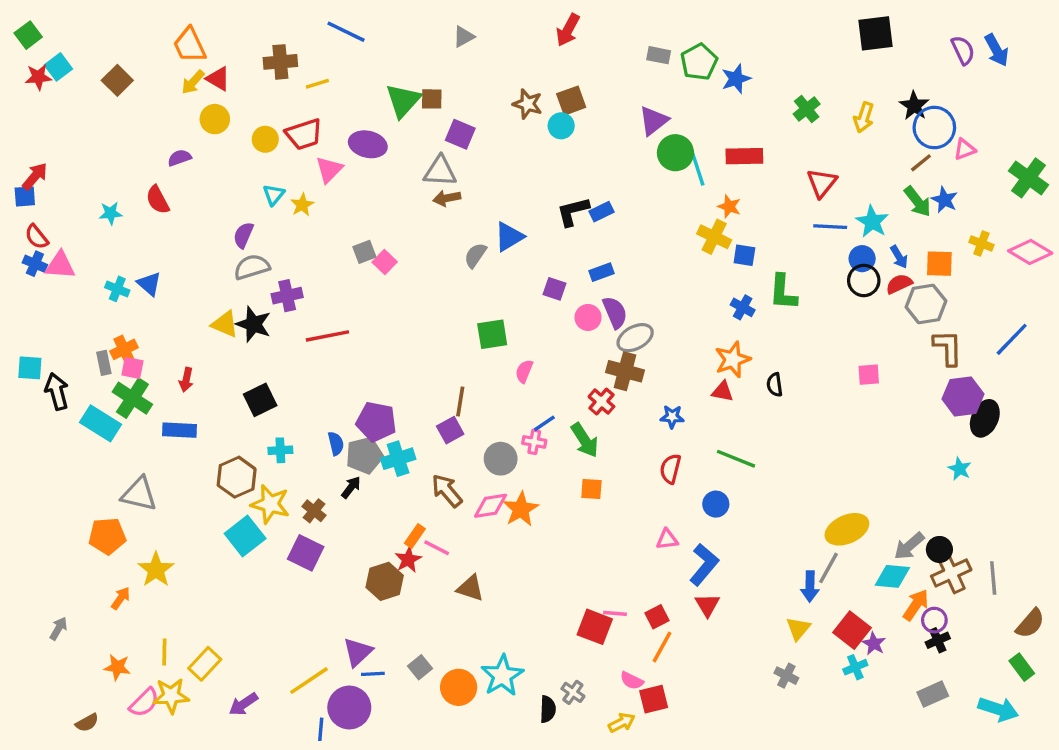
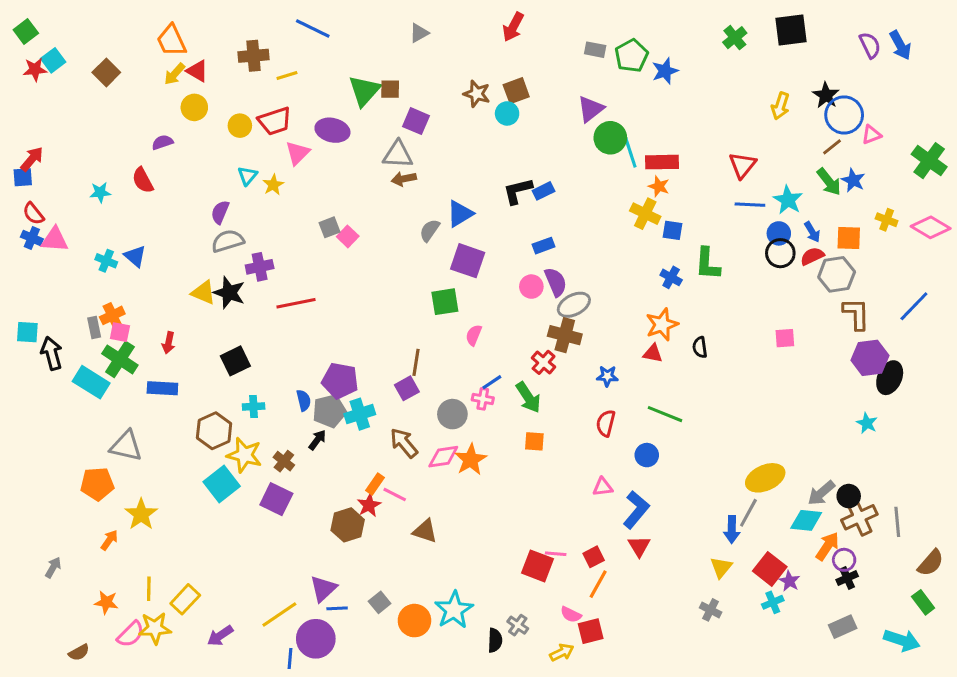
green cross: (807, 109) -> (735, 38), moved
red rectangle: (744, 156) -> (662, 162), moved
purple square: (554, 289) -> (468, 261), moved, size x1.6

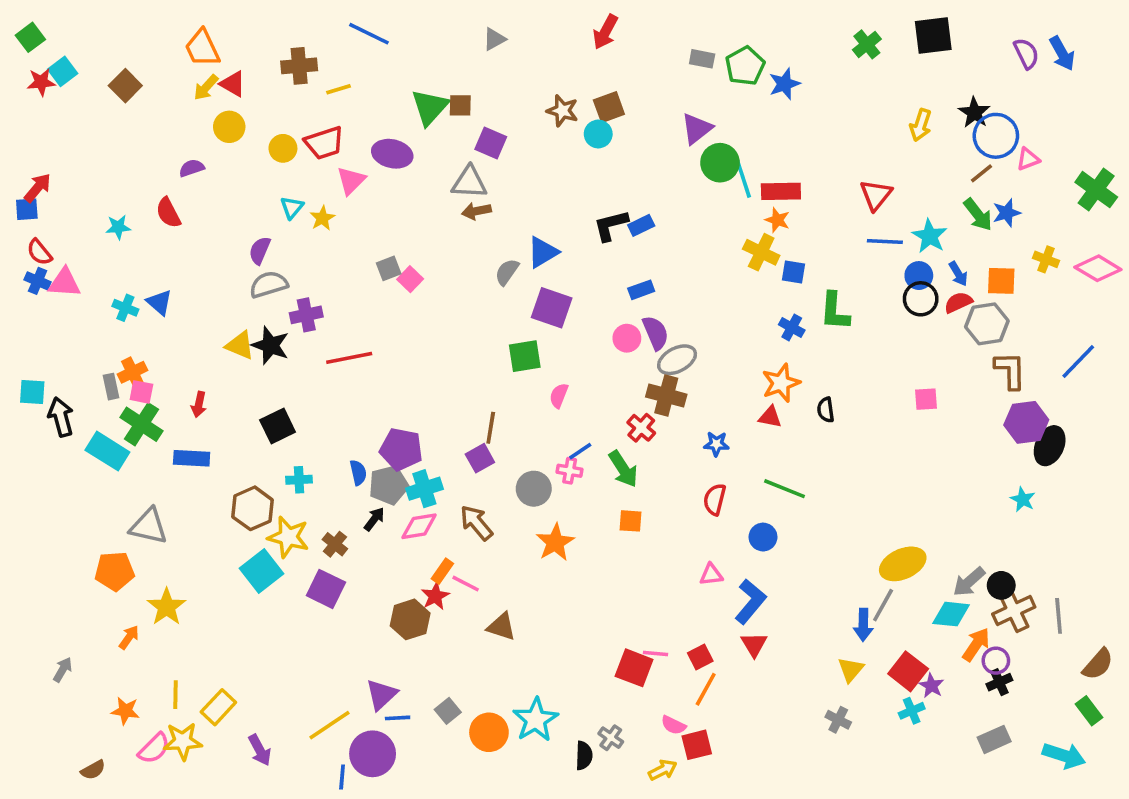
blue star: (853, 180) -> (1007, 213), turned 30
pink diamond: (443, 457) -> (419, 526), moved
purple arrow: (220, 636) -> (260, 750), turned -84

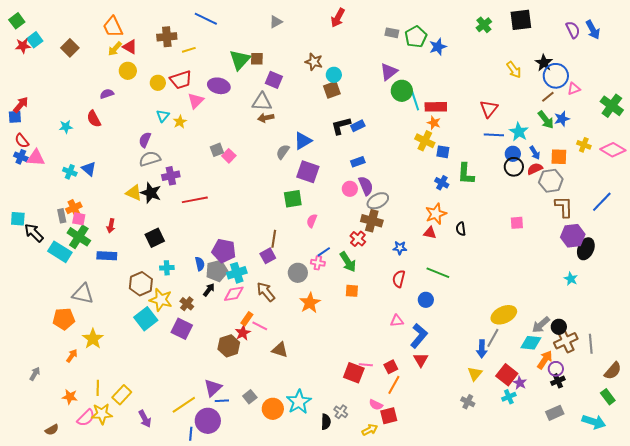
brown square: (609, 107) -> (332, 90), moved
yellow arrow: (921, 125) -> (514, 70), turned -54
black arrow: (61, 417) -> (34, 233), turned -30

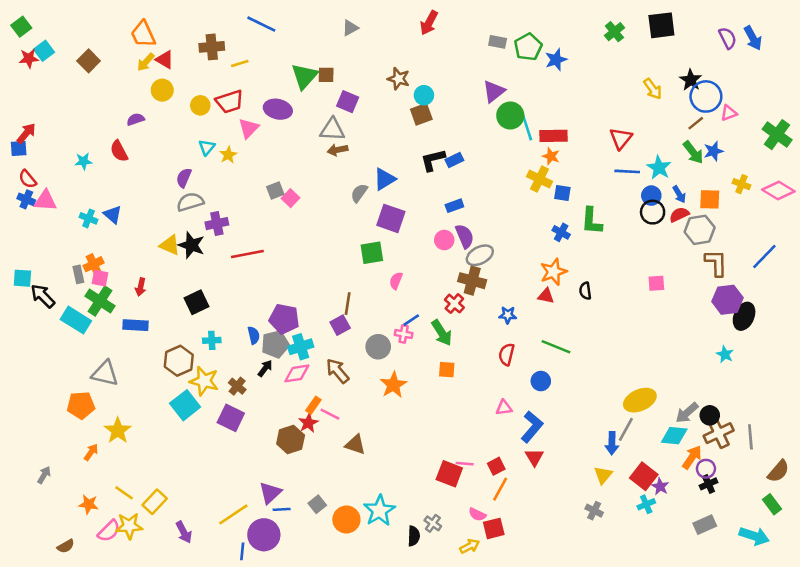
yellow line: (98, 388) -> (124, 493), turned -56

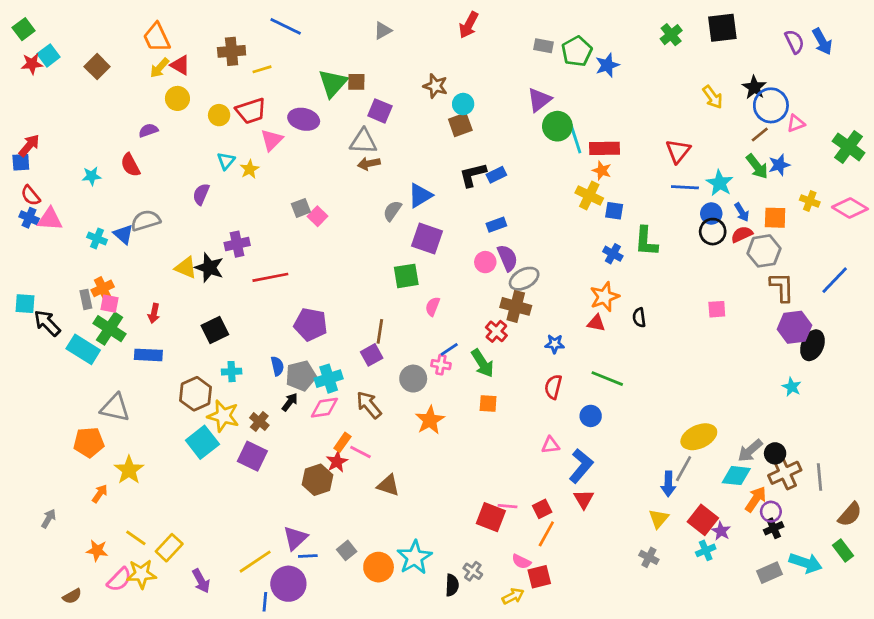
gray semicircle: (190, 202) -> (146, 220), moved
purple pentagon: (284, 319) -> (311, 324), moved
cyan arrow: (754, 536) -> (806, 563), moved

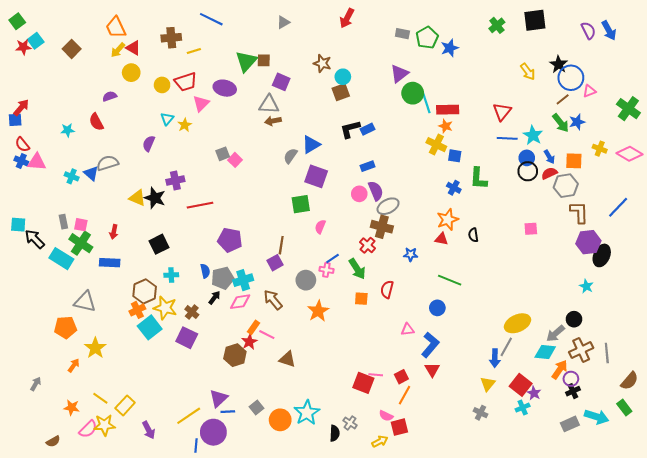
orange cross: (103, 288) -> (137, 310), moved
red semicircle: (553, 387) -> (387, 289), moved
black circle: (775, 453) -> (574, 319), moved

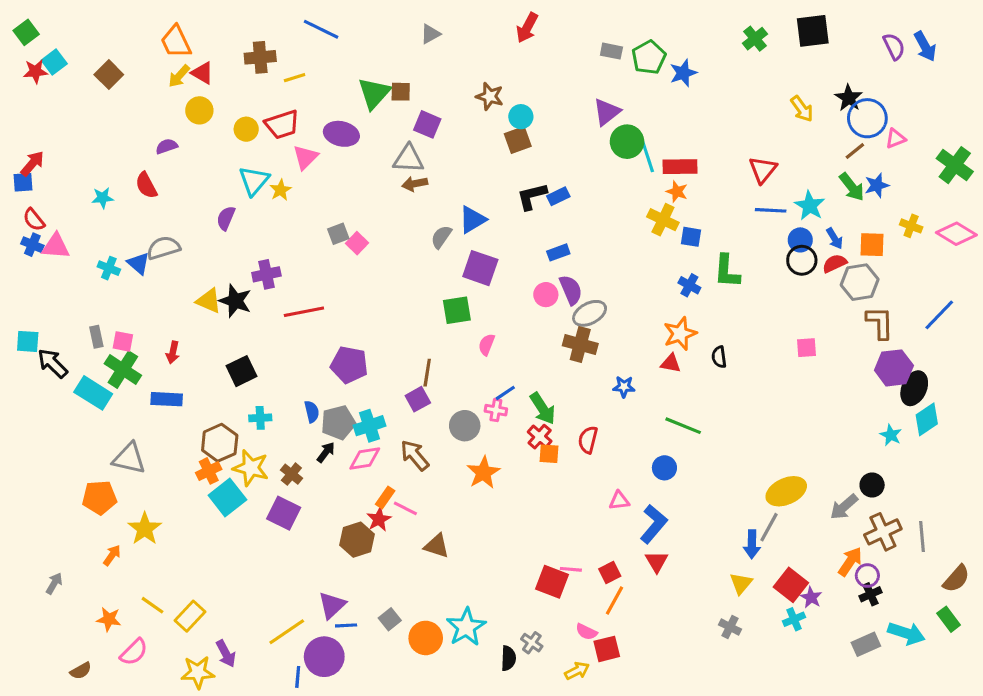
cyan triangle: (167, 119) -> (254, 181), size x1.5
red cross: (367, 245) -> (540, 437), moved
cyan diamond: (545, 352) -> (927, 419), moved, turned -40
yellow star: (105, 425) -> (198, 672), moved

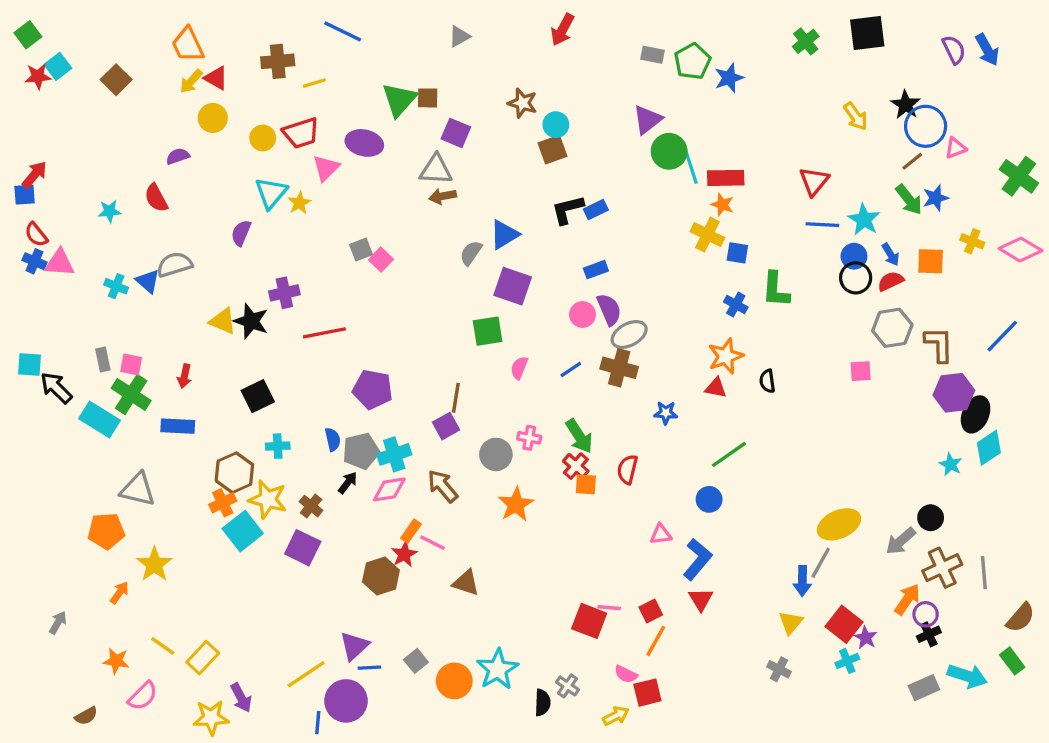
gray hexagon: (860, 282) -> (892, 328), moved
blue line: (505, 393) -> (571, 369), moved
green line: (683, 426) -> (729, 454), turned -57

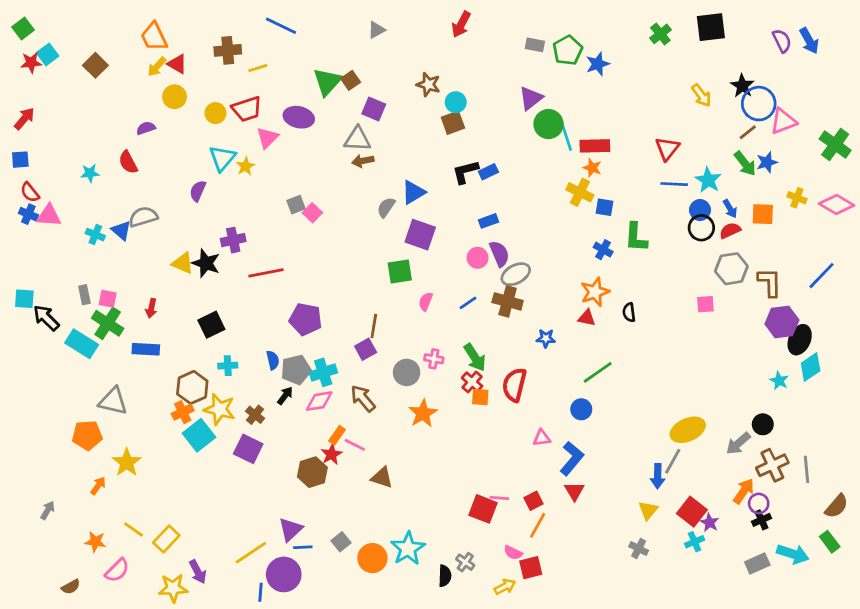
brown square: (428, 98) -> (351, 80), turned -36
pink triangle: (956, 148) -> (783, 121), size x1.5
red arrow: (35, 175) -> (24, 119), moved
red semicircle: (627, 469) -> (514, 385), size x1.4

